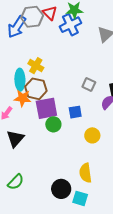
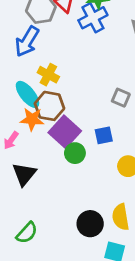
blue arrow: (17, 27) -> (27, 41), moved
cyan ellipse: (20, 80) -> (27, 94), turned -35
purple square: (46, 108) -> (65, 132), turned -35
black circle: (61, 189) -> (90, 224), moved

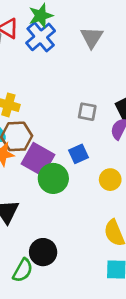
green circle: (75, 153) -> (53, 178), size x1.4
black circle: (90, 224) -> (43, 252), moved

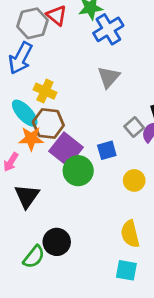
blue cross: (41, 37) -> (108, 29), moved
gray triangle: (92, 37) -> (109, 77), moved
gray square: (87, 112) -> (134, 127), moved, turned 30

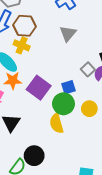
brown hexagon: (48, 124) -> (25, 26), moved
green circle: (78, 171) -> (63, 104), moved
yellow semicircle: (130, 234) -> (56, 123), moved

